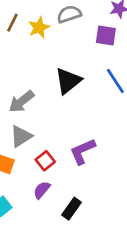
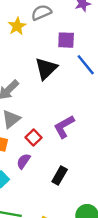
purple square: (106, 35) -> (66, 40), moved
purple semicircle: (42, 190) -> (24, 161), moved

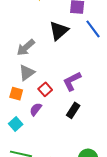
black rectangle: (60, 176) -> (73, 110), moved

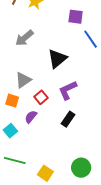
black triangle: (59, 31) -> (57, 59), moved
gray arrow: (26, 47) -> (24, 38), moved

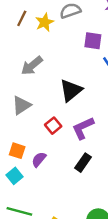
gray triangle: (23, 80) -> (21, 105), moved
red square: (41, 97) -> (53, 126), moved
orange square: (12, 101) -> (17, 151), moved

